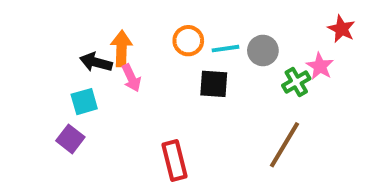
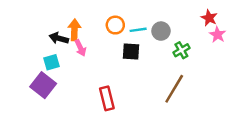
pink star: (320, 66) -> (218, 35), moved
purple square: (70, 139) -> (43, 85), size x1.5

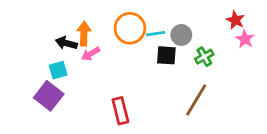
orange circle: (115, 25) -> (130, 28), size x1.5
pink arrow: (80, 48) -> (91, 54), turned 84
black square: (131, 51) -> (166, 55), moved

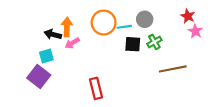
gray circle: (181, 35) -> (145, 19), moved
green cross: (204, 57) -> (154, 42), moved
brown line: (196, 100) -> (173, 69), moved, turned 48

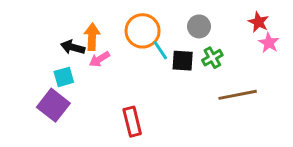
cyan line: (124, 27) -> (160, 50), moved, turned 64

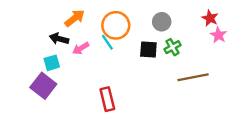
orange arrow: (92, 37) -> (75, 18), moved, turned 50
cyan line: (160, 50) -> (107, 42), moved

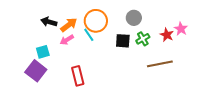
orange arrow: (75, 18) -> (69, 25), moved
red star: (210, 18) -> (167, 35), moved
black arrow: (59, 39) -> (49, 22), moved
red rectangle: (107, 99) -> (78, 76), moved

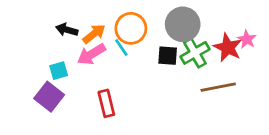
gray circle: (134, 18) -> (183, 24), size x1.6
red star: (167, 35) -> (228, 47), size x1.5
green cross: (143, 39) -> (195, 53), size x1.5
pink arrow: (67, 40) -> (91, 54), size x1.5

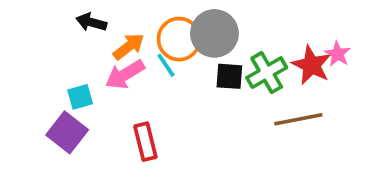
gray circle: (183, 24) -> (214, 33), moved
black arrow: (67, 30) -> (91, 22), moved

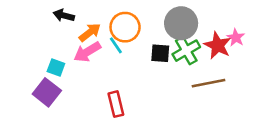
gray circle: (214, 33) -> (181, 23), moved
cyan square: (80, 97) -> (56, 68), turned 36
red rectangle: (145, 142) -> (116, 104), moved

